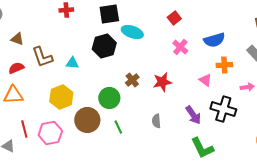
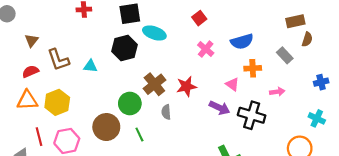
brown triangle: (17, 39) -> (32, 40), turned 48
brown cross: (132, 80) -> (154, 84), size x1.5
yellow hexagon: (61, 97) -> (57, 102), moved
purple arrow: (193, 115) -> (220, 108), moved, turned -30
gray semicircle: (156, 121) -> (166, 112), moved

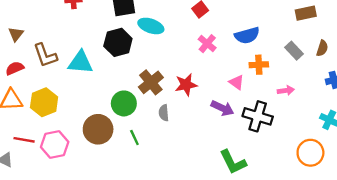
brown semicircle: (307, 39) -> (322, 48), moved
cyan triangle: (90, 66) -> (80, 62), size x1.6
red line: (39, 137) -> (24, 140), turned -66

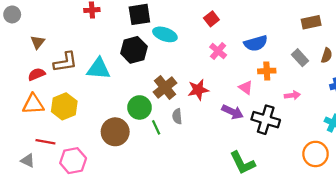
brown L-shape: (45, 55) -> (65, 62), turned -80
green line: (134, 137) -> (156, 127), moved
pink hexagon: (55, 145) -> (73, 161), moved

